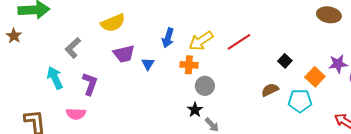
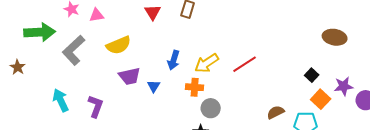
brown star: (14, 36) -> (18, 67), moved
gray L-shape: (73, 48) -> (74, 50), moved, size x1.4
black square: (285, 61) -> (312, 75), moved

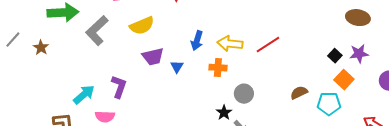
yellow arrow: (207, 63) -> (230, 44), turned 40
purple star: (344, 86) -> (359, 54), moved
cyan arrow: (61, 100) -> (84, 95), moved, turned 75
gray circle: (211, 108) -> (244, 94), moved

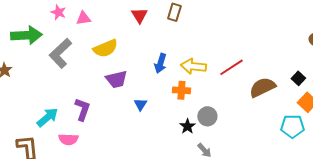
blue triangle: (177, 67) -> (140, 104), moved
brown semicircle: (299, 93) -> (262, 87), moved, size x1.5
black star: (224, 113) -> (187, 126), moved

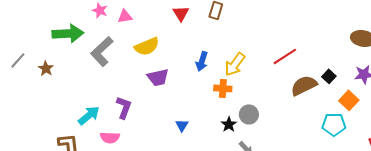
yellow arrow: (193, 66) -> (235, 64), turned -60
red line: (231, 67) -> (285, 56), moved
black square: (298, 78) -> (329, 76), moved
blue triangle: (140, 104) -> (182, 125), moved

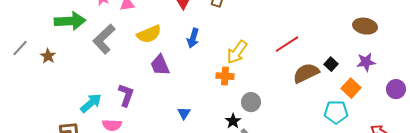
blue arrow: (202, 61) -> (193, 38), moved
purple trapezoid: (158, 77) -> (160, 65), turned 80
black star: (229, 124) -> (233, 121), moved

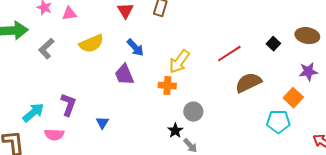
blue arrow: (193, 38) -> (135, 48), turned -60
gray L-shape: (104, 39) -> (46, 49), size x0.7
black square: (331, 64) -> (273, 44), moved
purple trapezoid: (160, 65) -> (124, 75), moved
blue triangle: (184, 113) -> (102, 123), moved

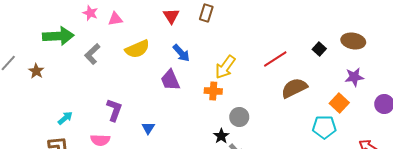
cyan arrow: (33, 113) -> (65, 118), moved, size x0.7

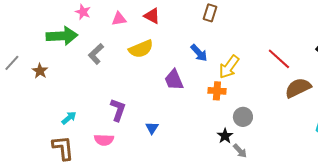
pink star: (90, 13) -> (83, 12), moved
red triangle: (171, 16) -> (152, 16), moved, turned -30
blue arrow: (181, 53) -> (199, 53), moved
red line: (275, 59) -> (279, 59), turned 75

